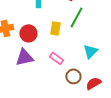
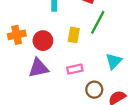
pink rectangle: (56, 58) -> (75, 69), turned -48

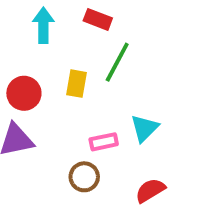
pink rectangle: (75, 69) -> (104, 142), moved
brown circle: (94, 90) -> (84, 177), moved

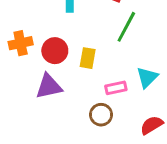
yellow rectangle: (76, 84) -> (88, 58), moved

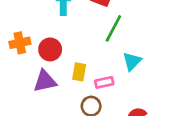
yellow rectangle: (88, 58) -> (79, 72), moved
cyan triangle: (147, 77) -> (132, 61), moved

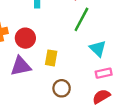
cyan triangle: (132, 61) -> (98, 49), turned -30
pink rectangle: (104, 82) -> (104, 73), moved

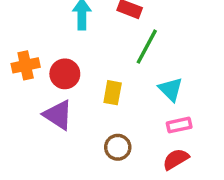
yellow rectangle: (51, 58) -> (113, 93), moved
purple triangle: (21, 66) -> (58, 115), turned 45

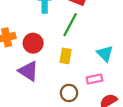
green line: (147, 47) -> (70, 25), moved
pink rectangle: (179, 125) -> (94, 79), moved

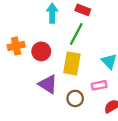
yellow rectangle: (66, 56) -> (72, 63), size x1.5
purple triangle: (28, 71) -> (48, 84), moved

